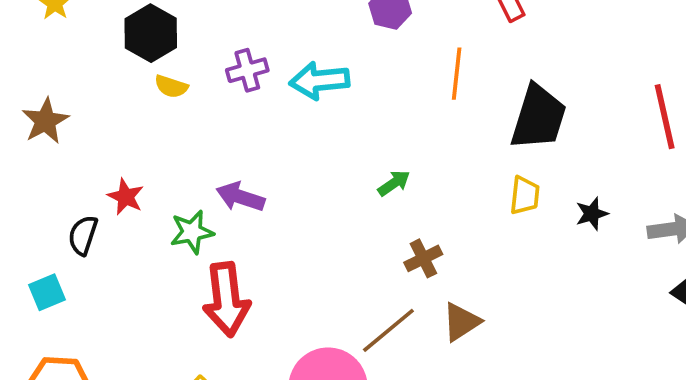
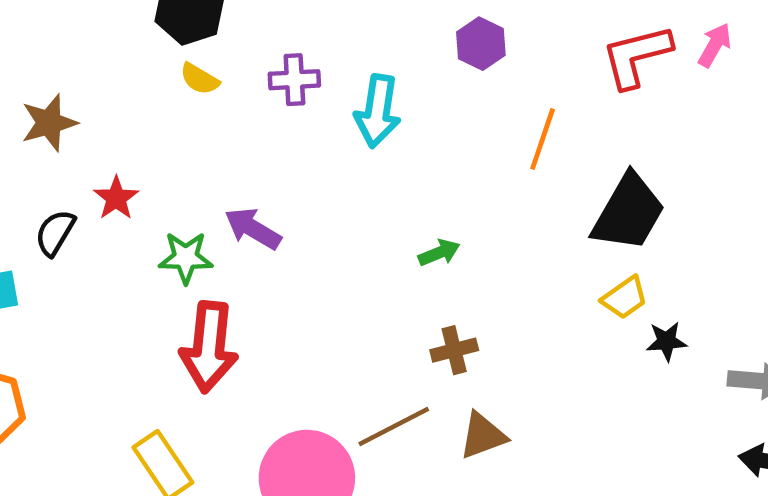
cyan arrow: (320, 81) -> (378, 111), turned -88
brown star: (45, 121) -> (49, 123), moved
yellow trapezoid: (525, 195) -> (625, 298), moved, turned 36

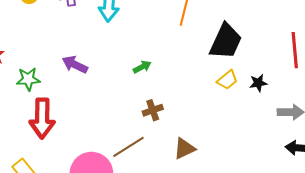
purple arrow: (253, 229) -> (75, 65), moved
black star: (666, 341) -> (258, 83), moved
brown triangle: (483, 436) -> (184, 149), moved

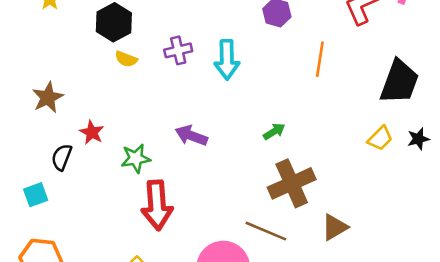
black trapezoid: (226, 41) -> (399, 82), moved
brown cross: (153, 110) -> (292, 183), size x1.8
brown line: (128, 147) -> (266, 231), turned 60

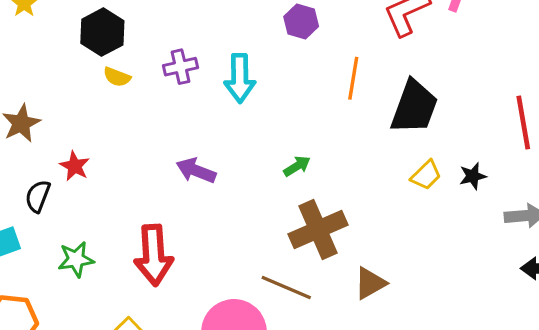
black trapezoid: (399, 82) -> (414, 107), moved
green star: (136, 158) -> (76, 259), moved

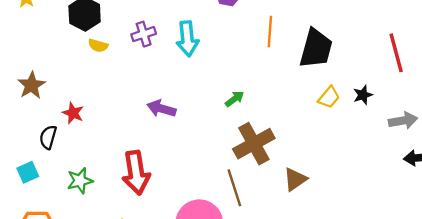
brown line: (286, 287) -> (234, 188), turned 54

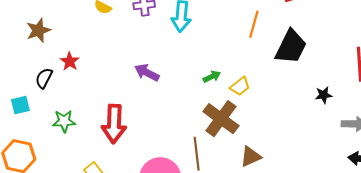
yellow trapezoid: (329, 97) -> (240, 86), moved
brown cross: (254, 144) -> (221, 119), turned -36

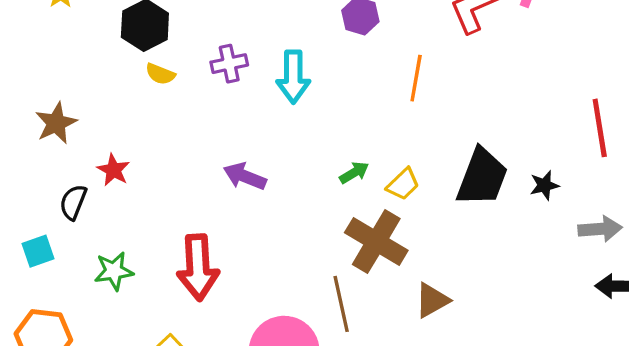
black trapezoid: (291, 47) -> (482, 177), moved

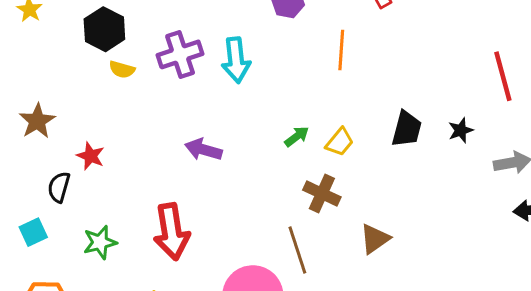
purple cross: (229, 64) -> (180, 54), size x1.4
black trapezoid: (482, 177) -> (407, 129), size x0.7
brown cross: (376, 242) -> (322, 193), size x0.7

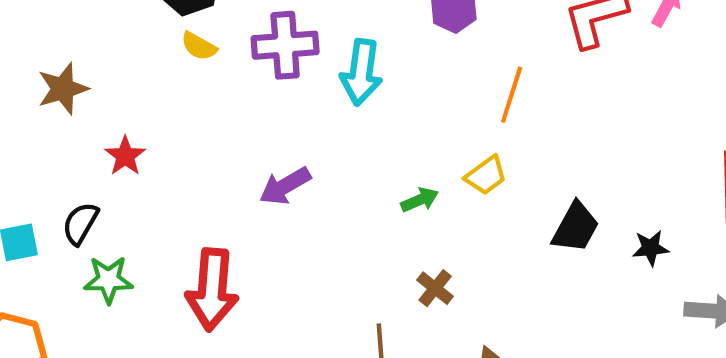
yellow trapezoid: (340, 142) -> (486, 175), moved
purple arrow: (203, 150) -> (285, 186), turned -60
black semicircle: (59, 187) -> (80, 223), moved
brown cross: (322, 193) -> (435, 288), size x0.7

